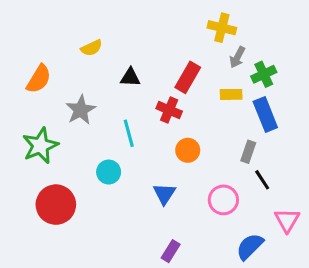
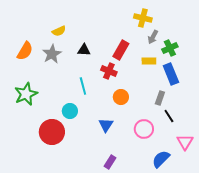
gray star: (81, 110) -> (52, 54), moved
red circle: (56, 205) -> (52, 132), moved

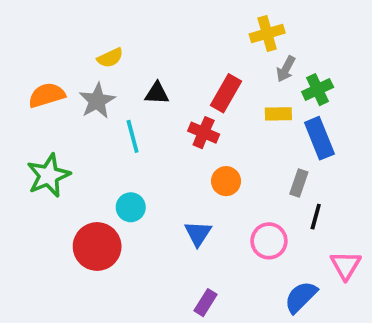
yellow cross: (143, 18) -> (267, 34), turned -30
orange semicircle: (25, 51) -> (47, 95), turned -138
cyan line: (83, 86) -> (133, 136), moved
black line: (169, 116) -> (316, 217), turned 48

